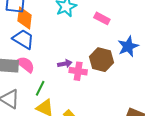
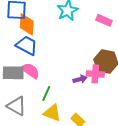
purple arrow: (65, 64) -> (80, 79), moved
pink cross: (78, 71) -> (95, 74), moved

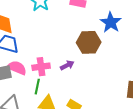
pink cross: (95, 74) -> (41, 67), moved

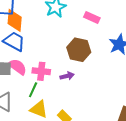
brown hexagon: (89, 42) -> (79, 50), moved

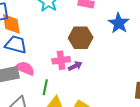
pink cross: (41, 71) -> (61, 60), moved

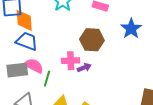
green line: (45, 87) -> (47, 79), moved

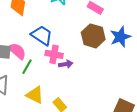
brown hexagon: (92, 40) -> (93, 36), moved
blue trapezoid: (27, 41) -> (42, 35), moved

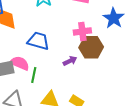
brown hexagon: (93, 36) -> (91, 47), moved
pink cross: (54, 54) -> (82, 31), moved

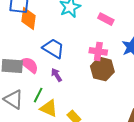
purple arrow: (70, 61) -> (56, 75), moved, turned -112
green line: (34, 75) -> (38, 95), moved

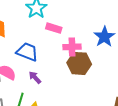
pink rectangle: (106, 19) -> (54, 28), moved

